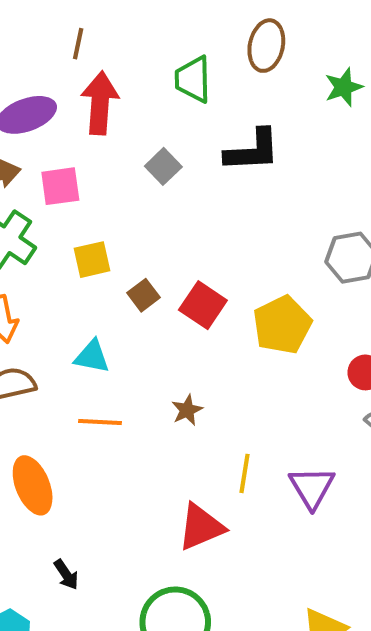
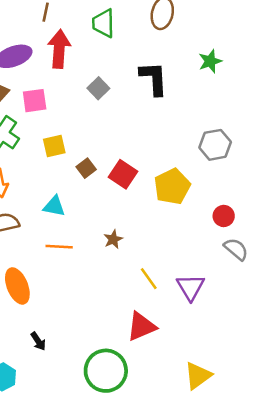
green trapezoid: (193, 79) -> (103, 23), moved
green star: (344, 87) -> (210, 61), moved
black L-shape: (252, 151) -> (154, 78), turned -90
yellow line: (245, 473) -> (149, 279), turned -45
red triangle: (201, 527) -> (141, 327), moved

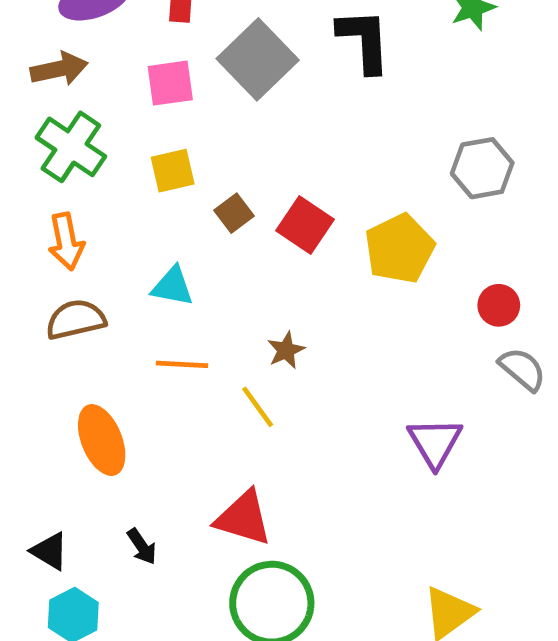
gray square: (98, 88) -> (258, 59), size x1.8
pink square: (35, 101) -> (170, 83), moved
yellow line: (149, 279) -> (258, 407), moved
red triangle: (141, 327) -> (243, 518), moved, turned 40

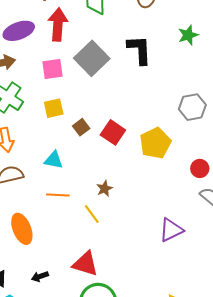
purple triangle: (435, 442) -> (171, 230), turned 35
black arrow: (142, 546) -> (40, 276), turned 105

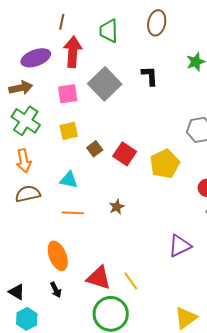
black L-shape: (139, 50) -> (150, 76), size x0.7
yellow line: (92, 214) -> (131, 281), moved
orange ellipse: (22, 229) -> (58, 256), moved
black arrow: (40, 276) -> (56, 290), turned -98

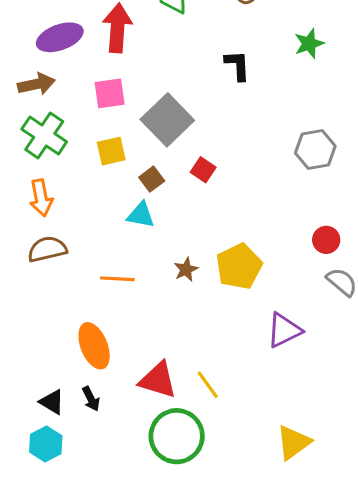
gray square: (105, 84) -> (167, 120), moved
red square: (125, 154) -> (203, 170), moved, size x0.7
yellow pentagon: (165, 164) -> (239, 266), moved
cyan triangle: (69, 180) -> (141, 215), moved
black triangle: (17, 292) -> (52, 402), moved

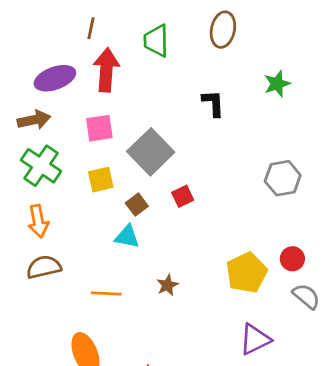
red square: (203, 170) -> (183, 196), turned 30
yellow pentagon: (239, 266) -> (247, 273), moved

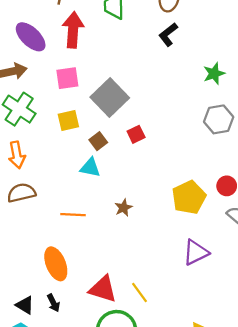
purple ellipse: (55, 78) -> (31, 37), turned 64
green star: (277, 84) -> (214, 74), moved
black L-shape: (213, 103) -> (168, 35), moved, turned -125

